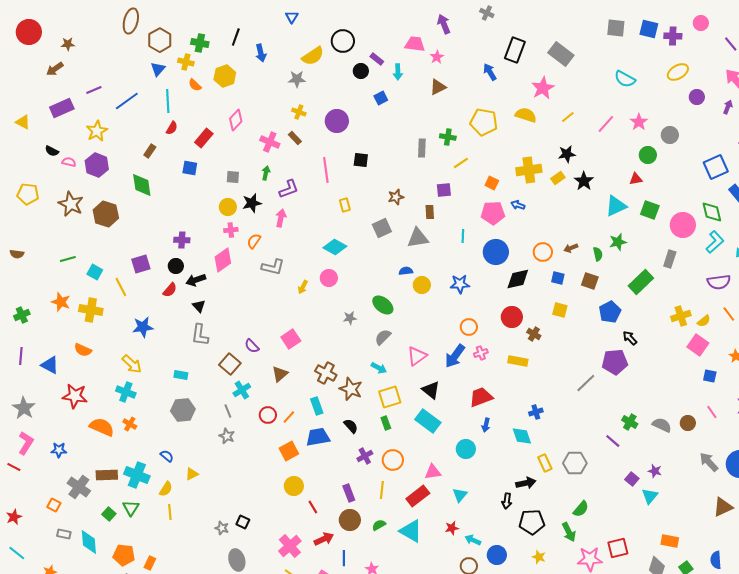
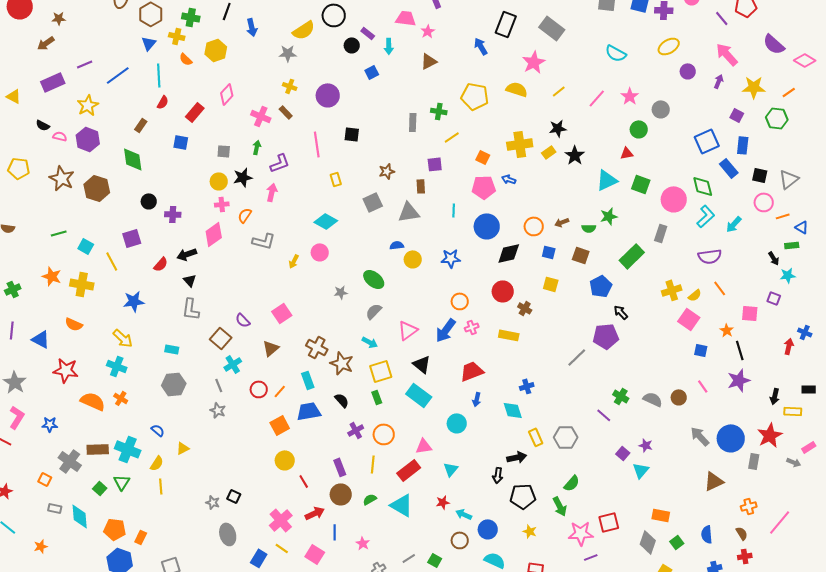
green semicircle: (598, 254) -> (589, 228), turned 104
black circle: (176, 266) -> (149, 201), moved

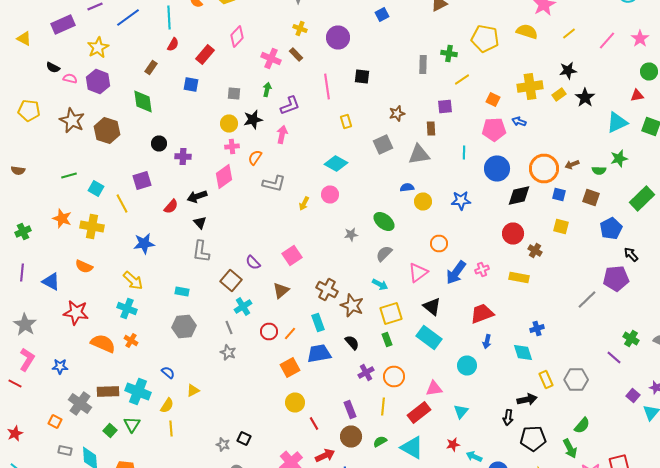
orange circle: (534, 226) -> (544, 168), size x1.5
orange circle: (460, 301) -> (439, 244), moved

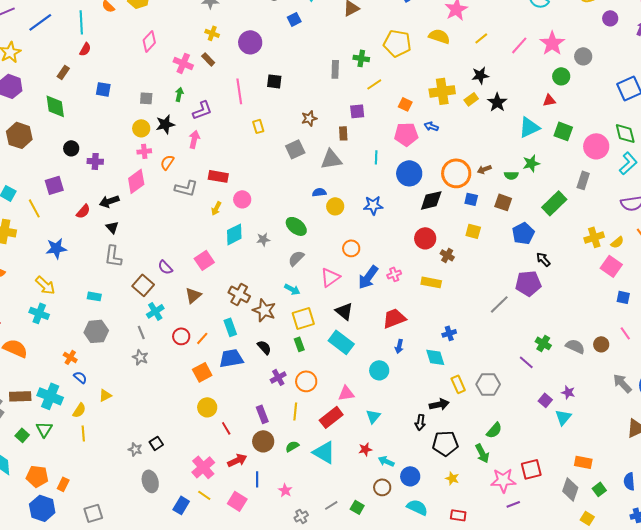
pink star: (640, 38) -> (552, 43), size x1.4
red rectangle: (205, 54) -> (218, 176), moved, turned 60
cyan diamond: (336, 164) -> (234, 234), moved, turned -55
orange cross: (131, 340) -> (70, 357), moved
black square: (244, 438) -> (156, 443), turned 32

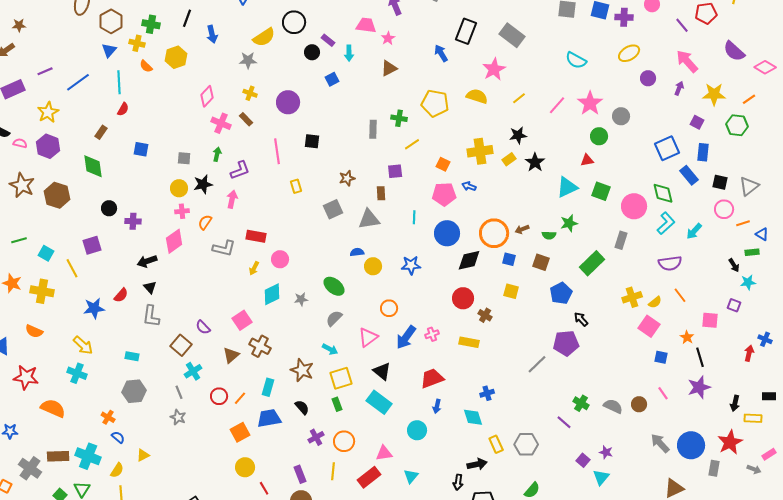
pink diamond: (149, 41) -> (207, 96), moved
red semicircle: (83, 211) -> (121, 295), moved
brown cross: (239, 294) -> (260, 346), moved
cyan rectangle: (230, 327) -> (268, 387), turned 36

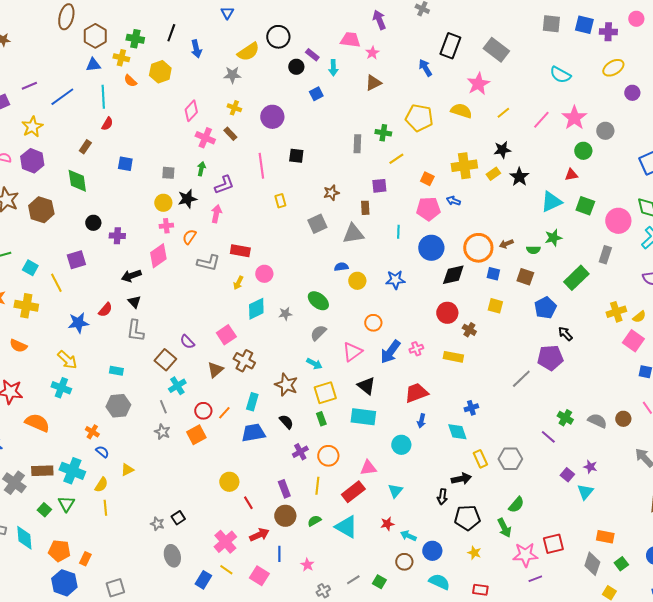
blue triangle: (109, 50) -> (93, 65), turned 42
cyan rectangle: (379, 402) -> (363, 417), turned -30
orange square: (240, 432) -> (196, 435), moved

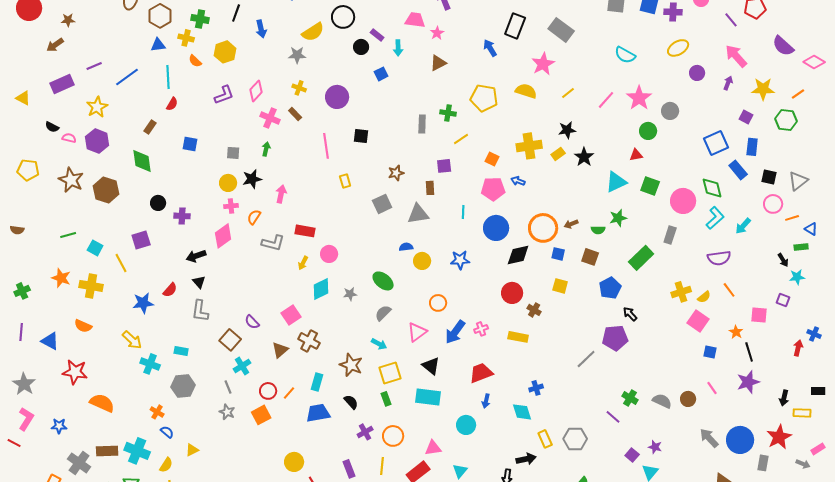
purple L-shape: (224, 185) -> (224, 95), moved
cyan cross: (61, 388) -> (150, 364), moved

